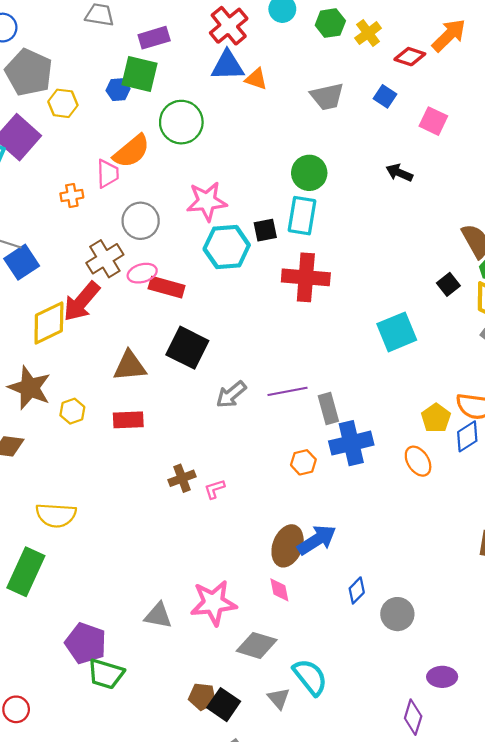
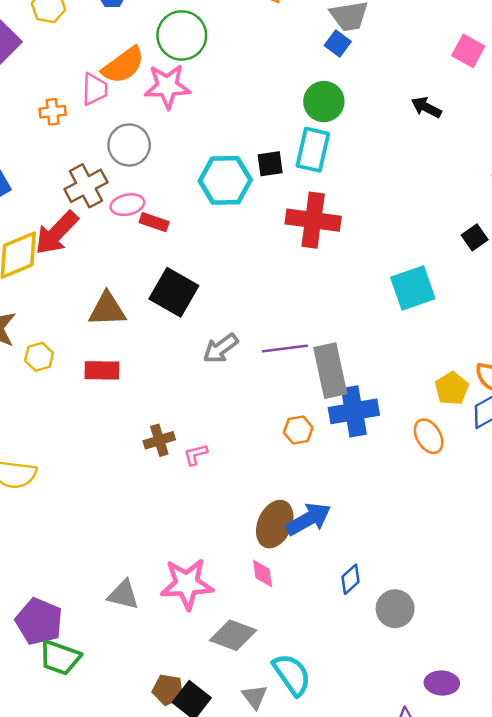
blue square: (385, 96) -> (338, 43), moved
pink star: (207, 201) -> (167, 86), moved
red rectangle: (167, 287) -> (154, 222), size x0.7
gray rectangle: (328, 409) -> (330, 371), size x1.5

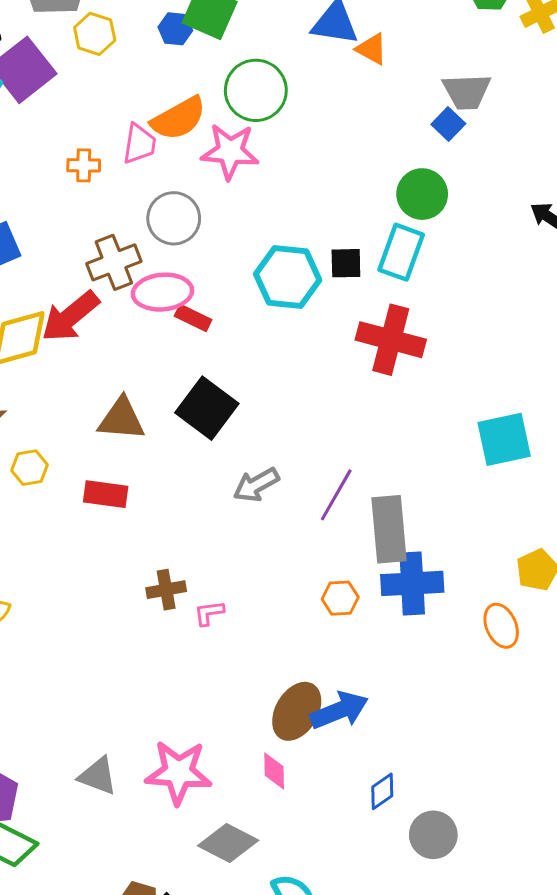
pink ellipse: (127, 205) -> (162, 292), size x1.4
purple line: (285, 348) -> (336, 495), turned -60

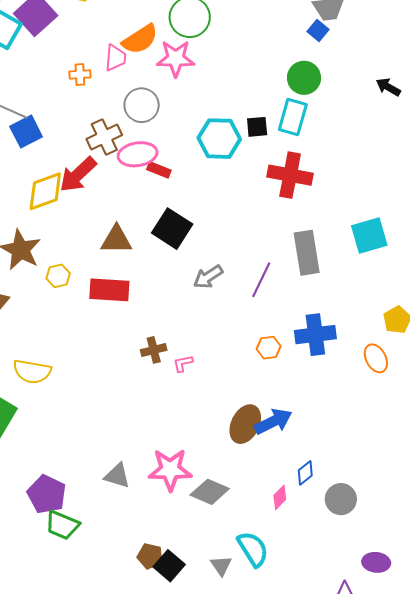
red rectangle: (106, 494) -> (109, 290), size x1.4
gray rectangle: (389, 529) -> (307, 253), moved
pink diamond: (274, 771) -> (280, 497), moved, turned 50
gray diamond: (228, 843) -> (210, 492), moved

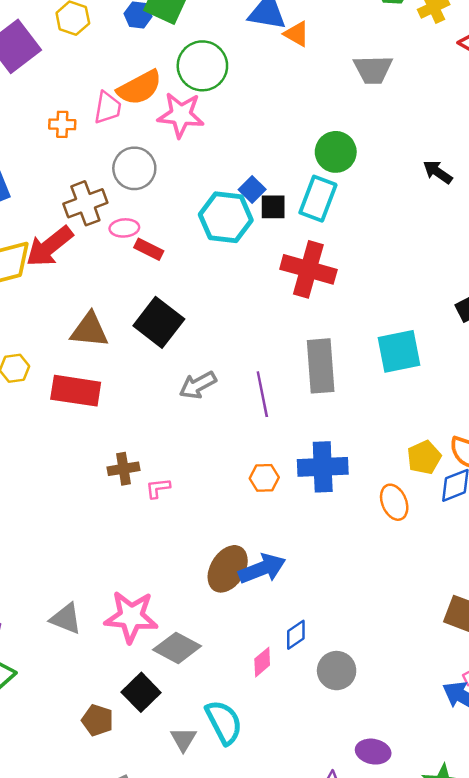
blue square: (318, 30) -> (252, 190), moved
pink ellipse: (138, 154) -> (124, 228), size x0.6
purple line: (261, 280) -> (262, 394), turned -42
black square: (169, 566) -> (141, 692), moved

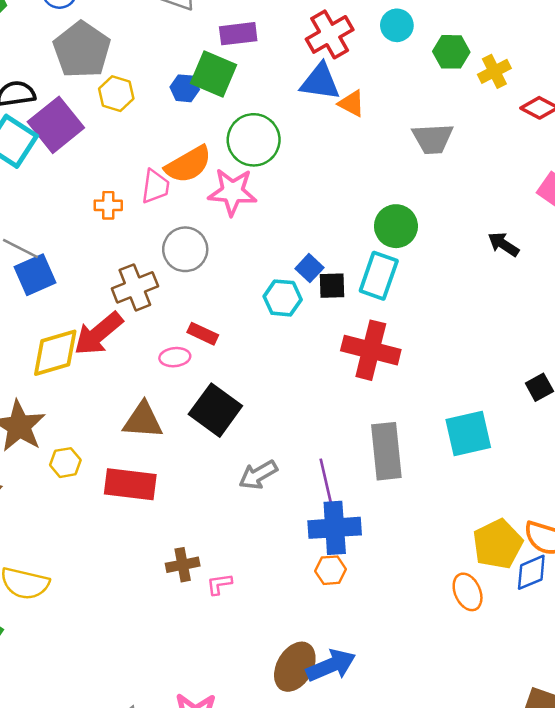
cyan hexagon: (226, 217) -> (283, 298), size x0.7
pink ellipse: (124, 228) -> (175, 357), moved
yellow pentagon: (424, 457) -> (498, 544), size x1.4
blue cross: (323, 467) -> (335, 528), moved

